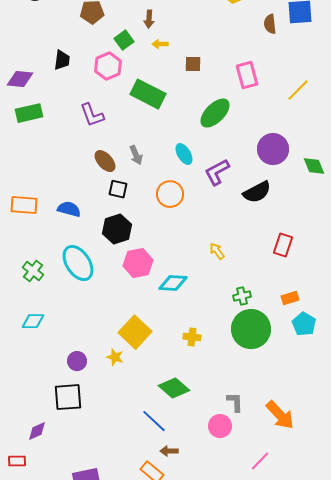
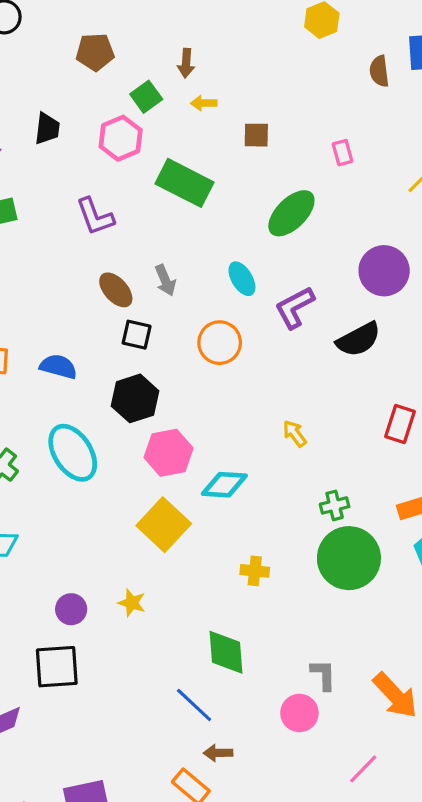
pink rectangle: (247, 75) -> (343, 153), size x0.6
yellow square: (135, 332) -> (164, 525), moved
green diamond: (174, 388) -> (226, 652), turned 44

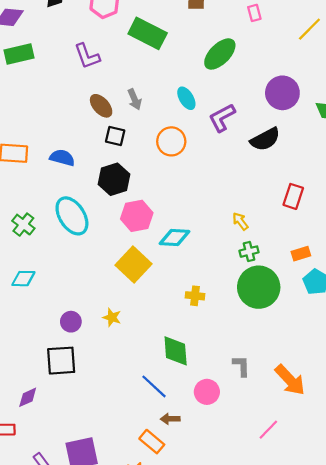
yellow arrow: (295, 434) -> (240, 221), moved
pink circle: (299, 713) -> (207, 392), moved

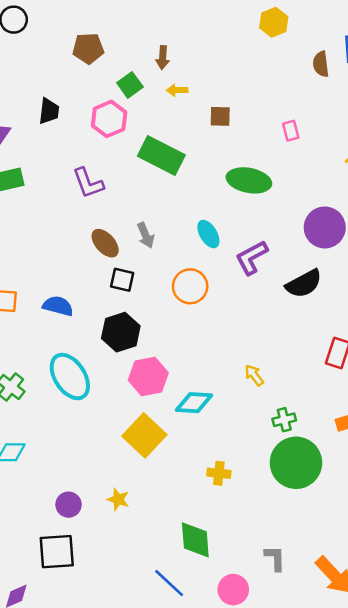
green ellipse: (220, 54) -> (249, 180), turned 56
yellow arrow: (240, 221) -> (254, 375), moved

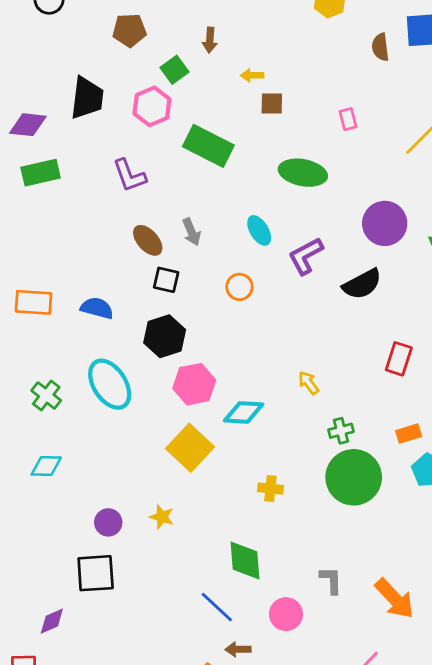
yellow arrow: (177, 90) -> (252, 75), moved
black trapezoid: (49, 111) -> (87, 98), size x1.5
orange circle: (190, 286) -> (239, 287), size x0.7

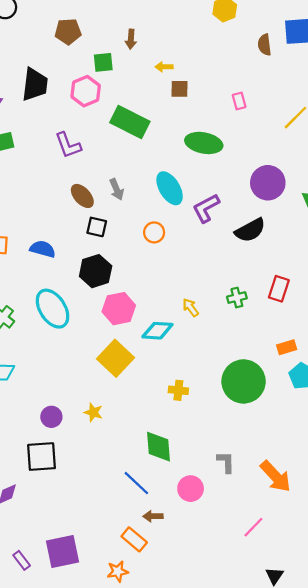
green square: (175, 70) -> (103, 62), turned 30
cyan ellipse: (259, 230) -> (170, 188), size x1.4
yellow arrow: (309, 383) -> (191, 308), moved
green cross: (341, 431) -> (237, 298), moved

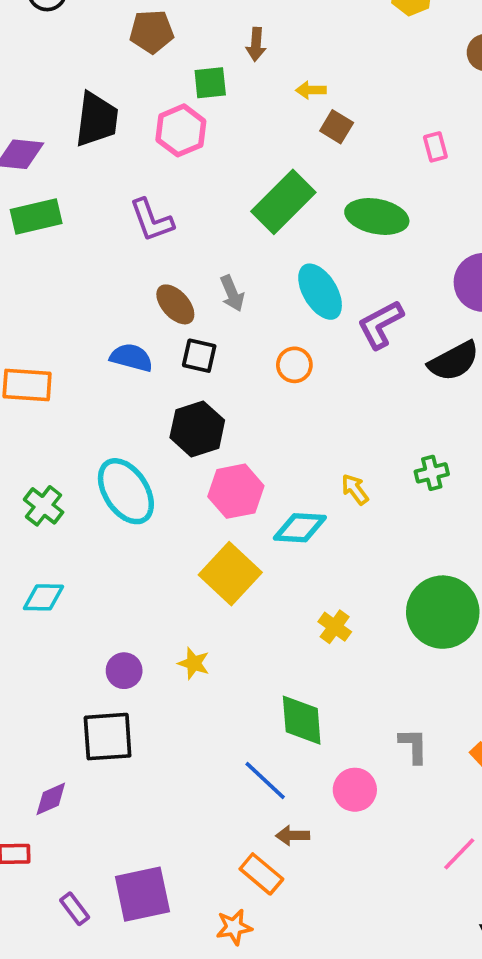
brown square: (179, 89) -> (337, 127), turned 30
green rectangle: (130, 122) -> (283, 202), moved, turned -72
blue semicircle: (43, 249) -> (131, 358), moved
yellow cross: (178, 390) -> (335, 627), turned 30

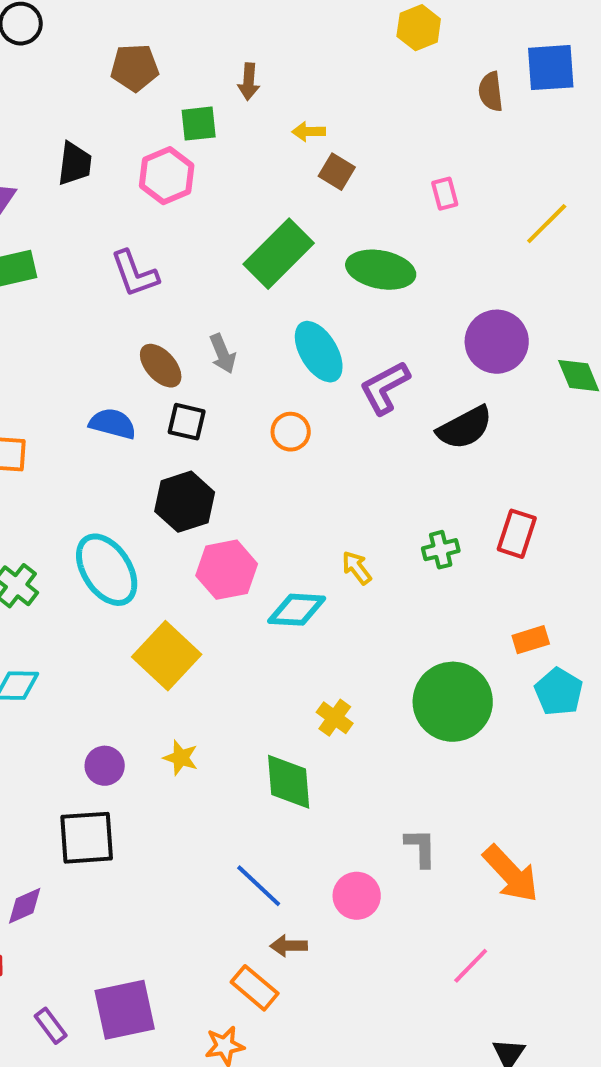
black trapezoid: (97, 119) -> (75, 164), size x0.7
yellow square: (230, 574) -> (167, 656), moved
green diamond: (302, 720) -> (289, 782), moved

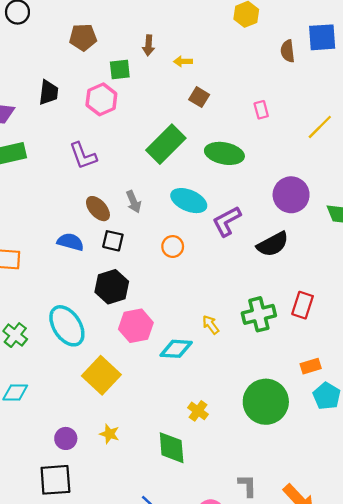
yellow arrow: (309, 132) -> (183, 61), moved
cyan ellipse: (319, 352) -> (189, 201), turned -36
green cross: (441, 550) -> (259, 314), size x1.6

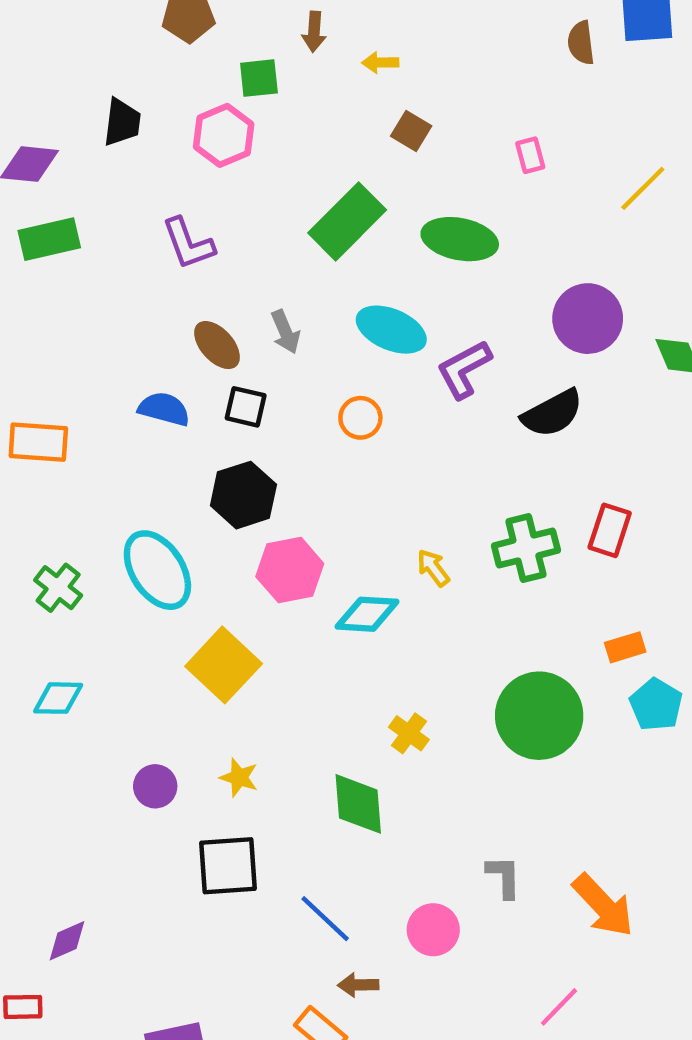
black square: (55, 480) -> (228, 866), moved

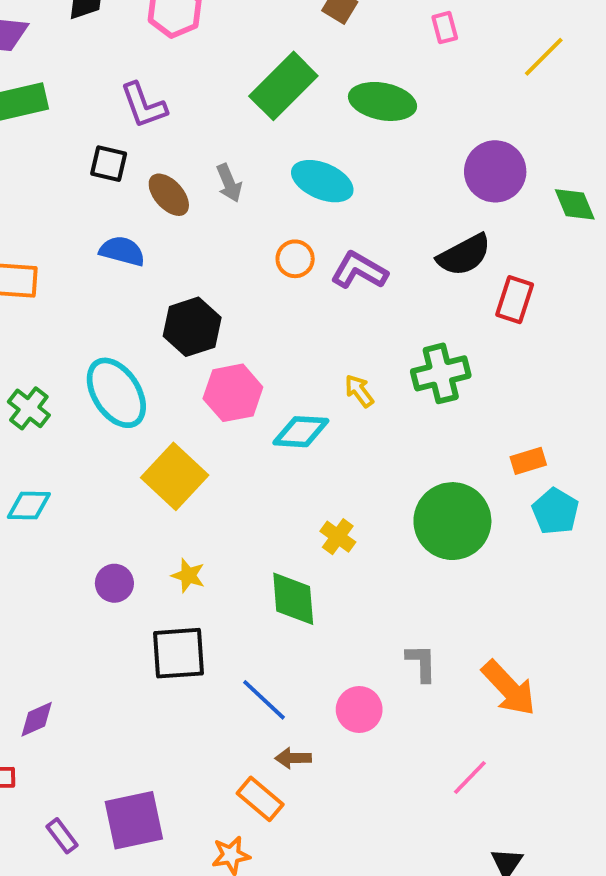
purple L-shape: (464, 369) -> (359, 270), moved, turned 58
black square: (246, 407) -> (109, 164), moved
red rectangle: (610, 530) -> (515, 300), moved

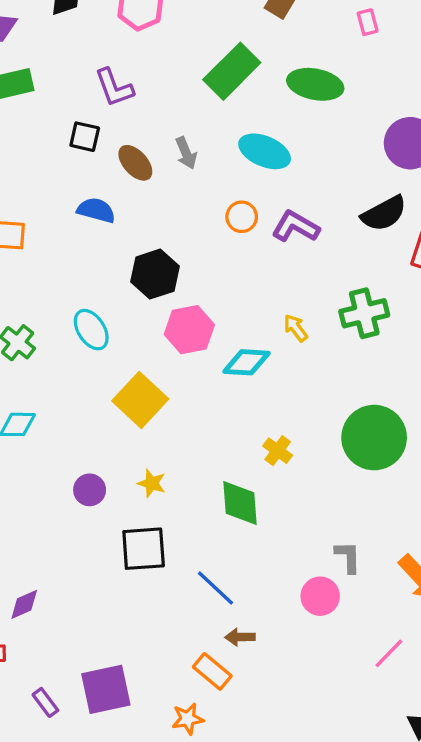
cyan ellipse: (116, 393) -> (91, 330), size x0.7
pink circle: (359, 710) -> (320, 596), moved

